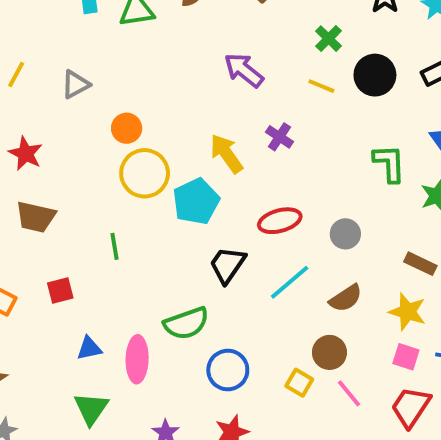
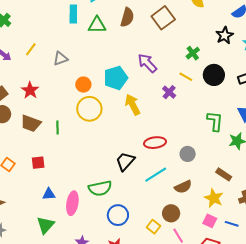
purple cross: (279, 137) -> (169, 92), moved
cyan pentagon: (196, 201) -> (116, 78), moved
green line: (115, 246) -> (58, 127), moved

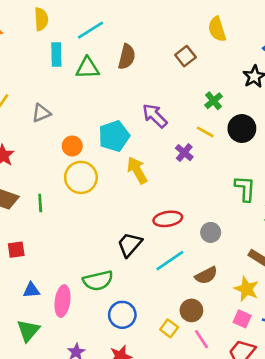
brown square: (163, 18) -> (185, 56), moved, size x0.7

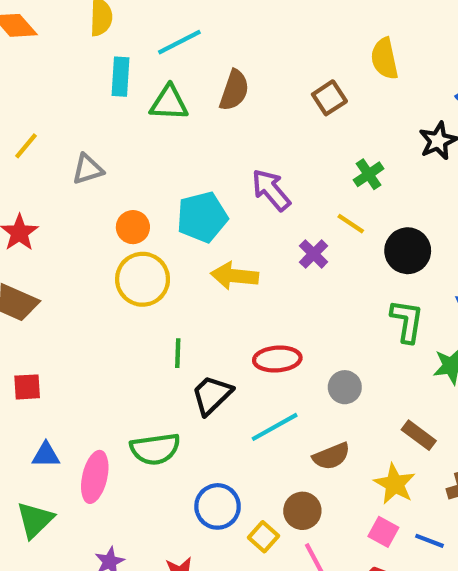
black circle: (242, 129) -> (408, 251), moved
yellow arrow: (137, 170) -> (235, 276), turned -60
green line: (40, 203) -> (178, 353), moved
blue circle: (122, 315) -> (218, 506), moved

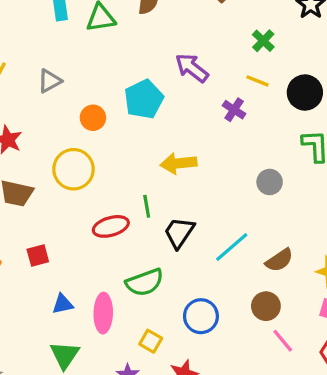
yellow arrow: (235, 276) -> (179, 163), moved
yellow circle: (143, 279) -> (74, 169), moved
red ellipse: (277, 359) -> (111, 226), moved
gray circle: (345, 387) -> (270, 182), moved
yellow square: (264, 537) -> (151, 341), moved

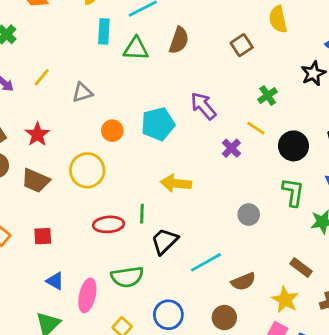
blue triangle: (63, 304) -> (55, 281), turned 30

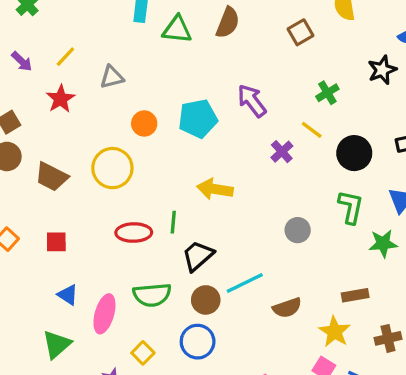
red star: (37, 134) -> (61, 99), moved
brown rectangle: (301, 268) -> (355, 295), turned -50
brown circle: (224, 318) -> (206, 300), moved

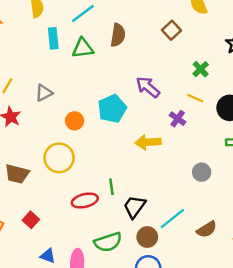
yellow arrow: (215, 189) -> (148, 142), moved
red square: (56, 242) -> (31, 220), turned -35

